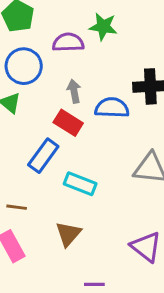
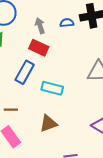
blue semicircle: (112, 108) -> (67, 23), moved, size x0.6
brown triangle: (68, 234) -> (48, 123), turned 36

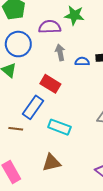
gray arrow: (40, 26) -> (60, 53), moved
brown line: (11, 110) -> (16, 129), moved

